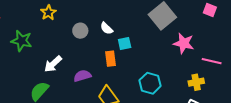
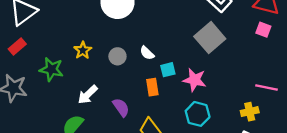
yellow star: (48, 13) -> (83, 50), moved
pink star: (184, 43) -> (194, 80), moved
purple semicircle: (82, 76) -> (121, 107), turned 72

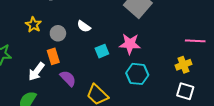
yellow star: (83, 50) -> (33, 25), moved
cyan square: (168, 70) -> (102, 51), moved
orange rectangle: (152, 87) -> (53, 56), moved

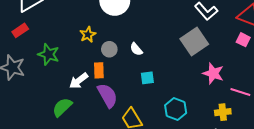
pink star: (130, 44) -> (213, 73), moved
purple semicircle: (68, 78) -> (107, 95), size x1.4

